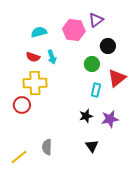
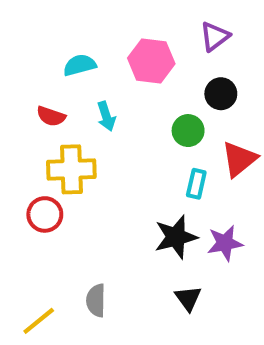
purple triangle: (96, 20) -> (215, 36), moved
red semicircle: (33, 57) -> (51, 116), moved
black star: (86, 116) -> (176, 237), size x1.5

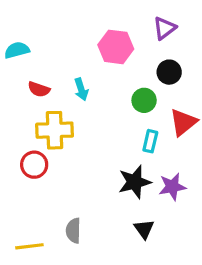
cyan semicircle: (80, 65) -> (17, 50), moved
yellow line: (39, 321) -> (29, 246), turned 32

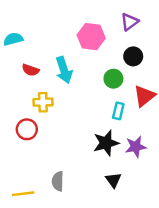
cyan arrow: (81, 89) -> (64, 70), size x1.5
yellow cross: (55, 130) -> (43, 102), size x0.7

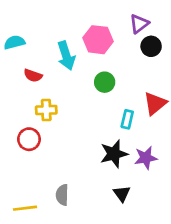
black circle: (133, 56) -> (151, 46), moved
cyan arrow: (64, 70) -> (66, 56), moved
green circle: (113, 79) -> (105, 82), moved

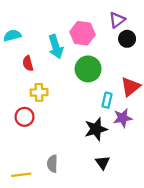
red semicircle: (33, 76) -> (28, 63), turned 56
green circle: (105, 82) -> (88, 69), size x1.5
purple star: (146, 158) -> (123, 118), moved

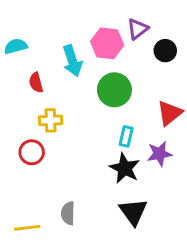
purple triangle: (117, 20) -> (138, 29), moved
cyan rectangle: (107, 100) -> (126, 136), moved
black star: (96, 129) -> (125, 168), turned -30
black triangle: (103, 163) -> (133, 212), size x1.5

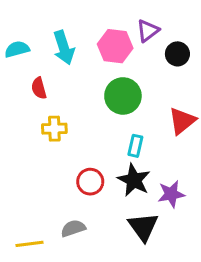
cyan arrow: (72, 61) -> (64, 48), moved
red circle: (32, 152) -> (90, 182), moved
purple star: (159, 154) -> (171, 194), moved
gray semicircle: (68, 213) -> (73, 228), turned 70

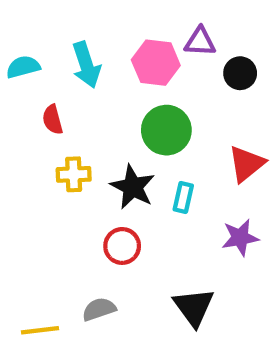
purple triangle: (148, 31) -> (200, 42), turned 40
black star: (134, 180) -> (133, 187), moved
purple star: (171, 194) -> (240, 238), moved

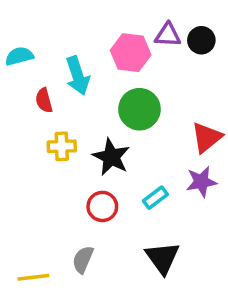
cyan arrow: (86, 65) -> (78, 76), moved
black circle: (240, 73) -> (201, 40), moved
cyan rectangle: (183, 198) -> (155, 198), moved, turned 40
purple star: (240, 238) -> (201, 182), moved
gray semicircle: (99, 309) -> (83, 260), turned -48

